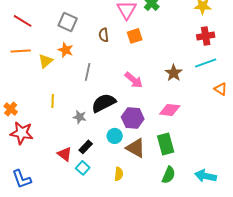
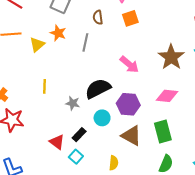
gray line: (88, 72) -> (85, 42), moved
brown star: (174, 73) -> (171, 57), size x1.4
cyan circle: (115, 136) -> (102, 118), moved

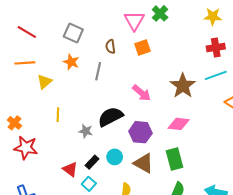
yellow triangle: (37, 45) -> (44, 82), moved
cyan circle: (102, 118) -> (115, 157), moved

